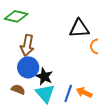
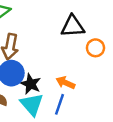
orange arrow: (84, 92) -> (65, 83), moved

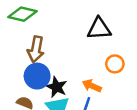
orange circle: (95, 48) -> (115, 64), moved

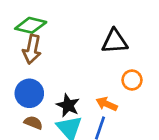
brown arrow: (36, 49) -> (32, 49), moved
blue circle: (37, 76) -> (29, 93), moved

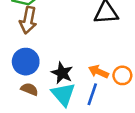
orange circle: (132, 80) -> (122, 75), moved

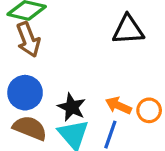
brown arrow: (28, 20) -> (28, 39), turned -32
brown semicircle: (29, 89) -> (30, 128), size x1.5

